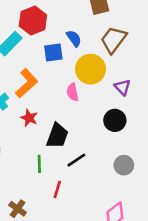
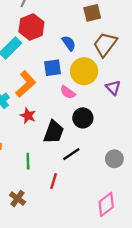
blue square: (53, 53) -> (52, 68), moved
pink semicircle: (73, 92) -> (68, 92), turned -42
black circle: (115, 120) -> (83, 118), moved
green line: (39, 164) -> (28, 161), moved

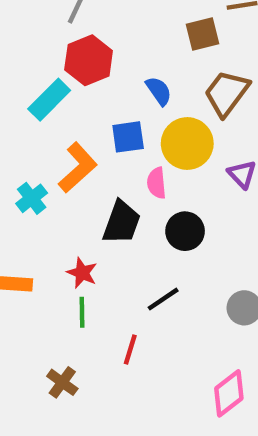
pink semicircle: (68, 92) -> (157, 183), turned 49
red star: (28, 116) -> (82, 273), moved
black trapezoid: (54, 132) -> (121, 222), moved

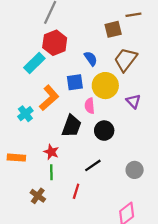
brown cross: (62, 382) -> (38, 196), moved

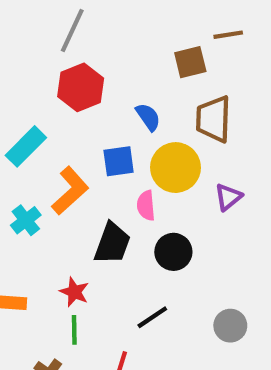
brown trapezoid: (126, 60) -> (213, 119), turned -35
cyan rectangle: (34, 63) -> (26, 146), moved
purple triangle: (133, 101) -> (228, 197), turned 35

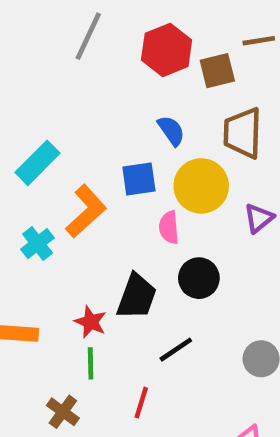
red hexagon: (81, 87) -> (167, 50), moved
black trapezoid: (112, 243) -> (137, 297), moved

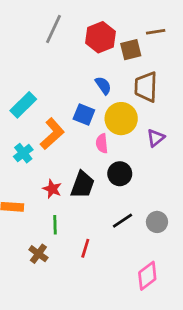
blue square: (139, 179) -> (84, 114), turned 30
red star: (91, 322) -> (52, 189), moved
black line: (176, 350) -> (123, 221), moved

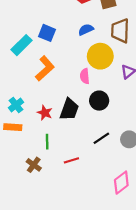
blue semicircle: (103, 85) -> (86, 30), turned -80
blue square: (84, 114) -> (47, 33), moved
cyan cross: (23, 153) -> (16, 105), moved
red line: (85, 248) -> (71, 160), turned 56

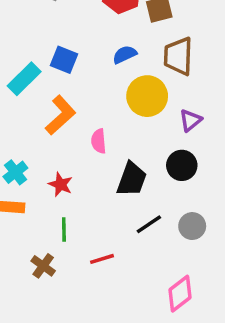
pink semicircle: (85, 76) -> (99, 141), moved
black circle: (99, 101) -> (182, 165), moved
black trapezoid: (69, 109) -> (132, 179), moved

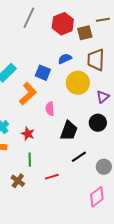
blue square: (64, 60) -> (43, 73), moved
gray circle: (192, 226) -> (104, 167), moved

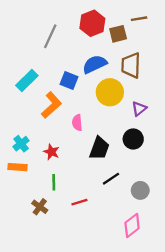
gray line: (29, 18) -> (50, 36), moved
blue semicircle: (65, 59) -> (95, 64), size x1.5

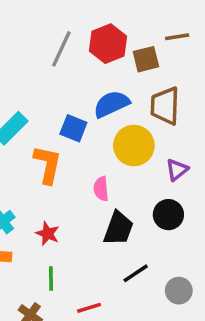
gray line: (50, 36) -> (61, 49), moved
orange L-shape: (51, 105) -> (48, 165), turned -36
pink semicircle: (77, 123) -> (101, 189), moved

